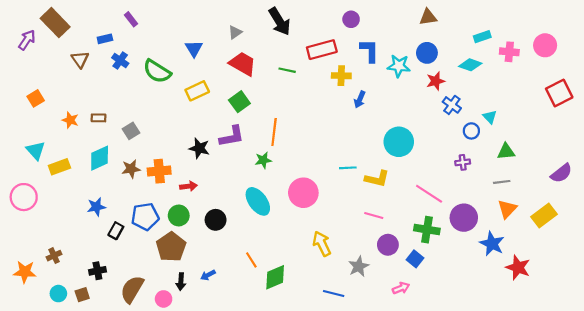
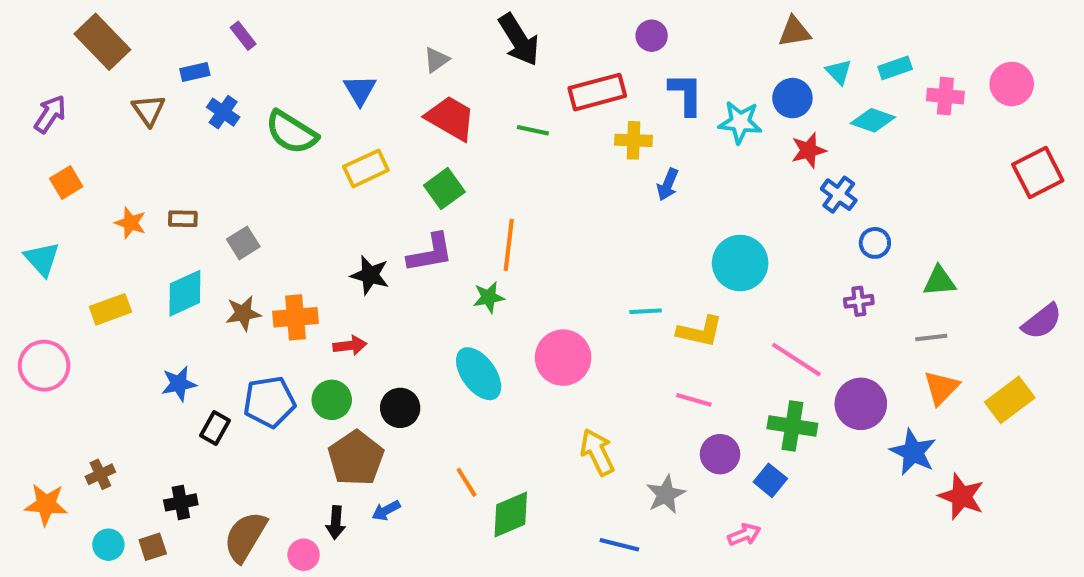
purple arrow: (27, 40) -> (50, 114), moved
cyan triangle: (490, 117) -> (839, 72), moved
cyan triangle: (36, 150) -> (42, 259), moved
brown pentagon: (171, 247) -> (356, 458), moved

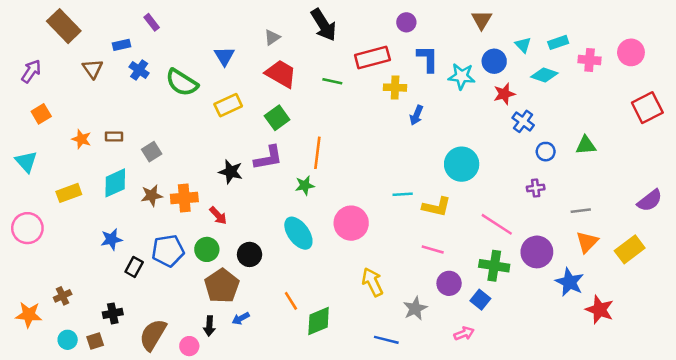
brown triangle: (794, 32) -> (482, 20), moved, turned -50
green triangle: (939, 281) -> (586, 145), moved
red arrow: (350, 346) -> (218, 216), turned 54

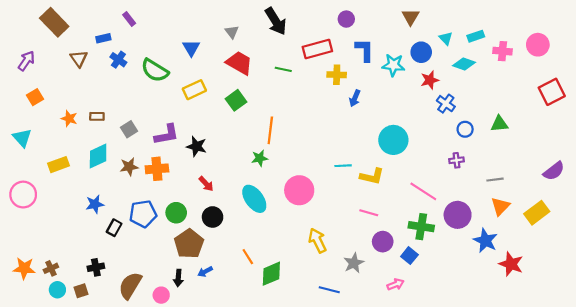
gray triangle: (272, 37) -> (232, 32), turned -32
purple L-shape: (268, 158) -> (167, 135), moved
red arrow: (218, 216) -> (206, 184), moved
brown cross: (63, 296) -> (51, 268), moved

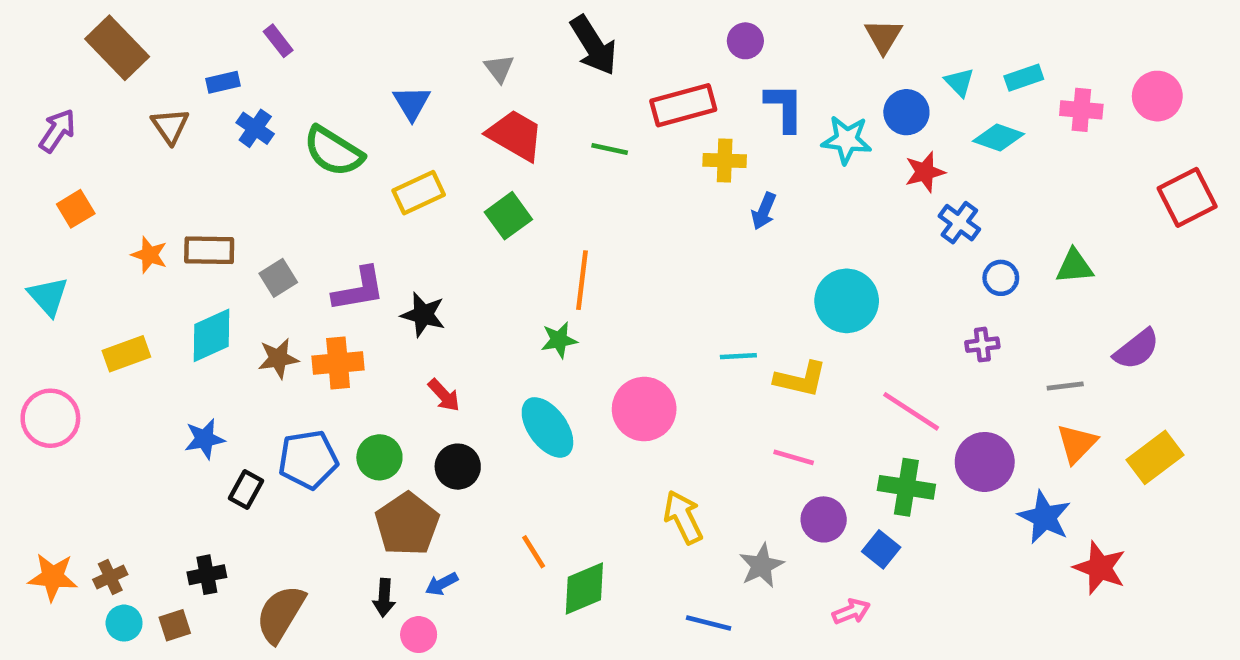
brown rectangle: (97, 116) -> (209, 250), size x1.5
purple semicircle: (554, 171) -> (1137, 349), moved
pink circle: (161, 295) -> (419, 635), moved

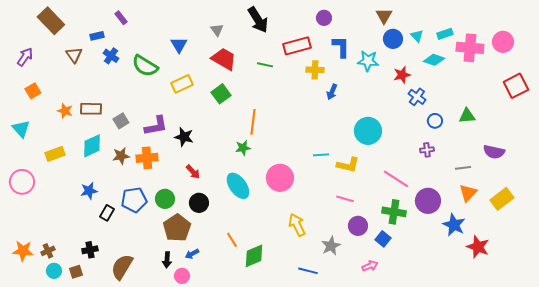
pink cross: (1081, 110) -> (470, 48), size x1.5
blue circle: (906, 112) -> (393, 39), moved
purple semicircle: (1137, 349) -> (494, 152), turned 50

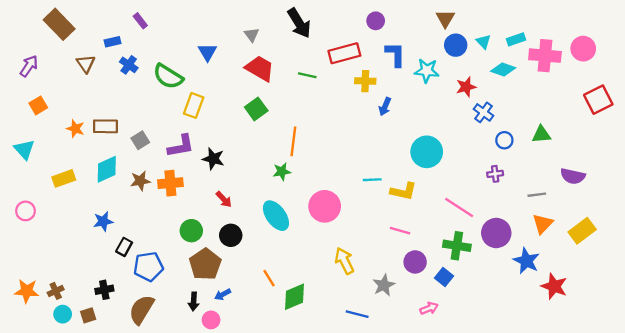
yellow rectangle: (182, 84) -> (194, 105), moved, turned -45
pink circle: (22, 182) -> (26, 211), size x0.7
blue pentagon: (134, 200) -> (148, 267), moved

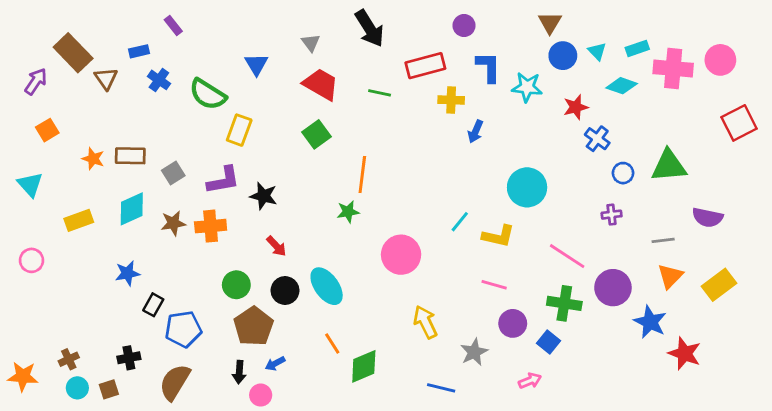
brown rectangle: (59, 24) -> (73, 53), moved
green triangle: (541, 134) -> (669, 166), size x1.5
cyan line: (372, 180) -> (460, 222), turned -48
cyan ellipse: (276, 216) -> (327, 286), moved
orange star: (27, 291) -> (23, 376), moved

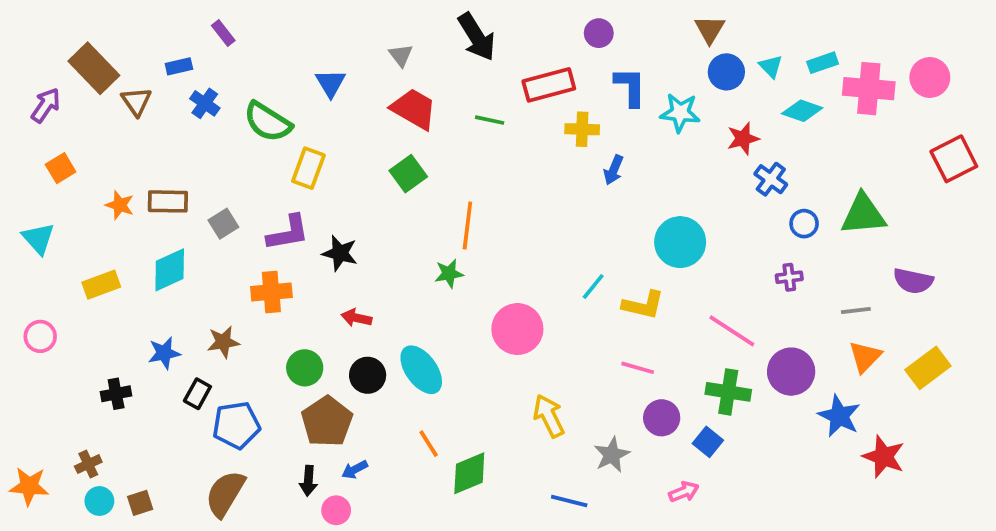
brown star: (173, 223) -> (223, 342), moved
red arrow: (276, 246) -> (356, 318), turned 145
black cross: (129, 358) -> (116, 394), moved

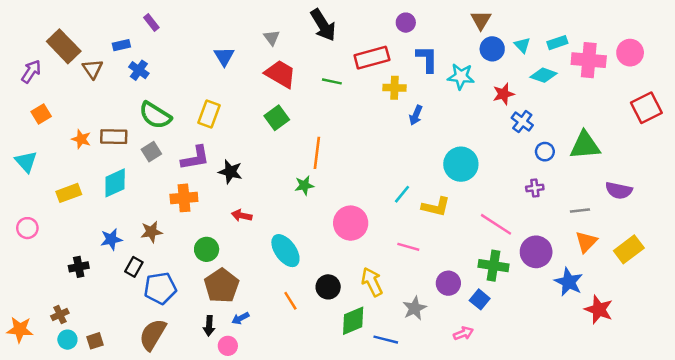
green semicircle: (268, 122) -> (155, 115), moved
pink line: (638, 368) -> (408, 247), moved
black circle: (368, 375) -> (328, 287), moved
green diamond: (469, 473) -> (353, 321), moved

